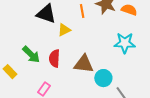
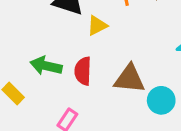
green arrow: (31, 55) -> (46, 66), turned 150

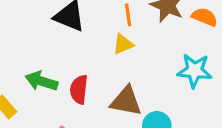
yellow triangle: (97, 26) -> (123, 44), moved

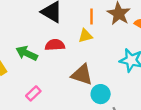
red semicircle: (79, 89) -> (55, 45), moved, turned 72

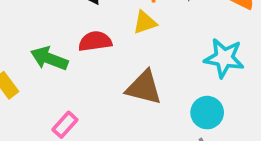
cyan circle: (101, 94) -> (207, 113), moved

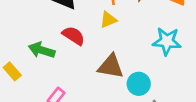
red semicircle: (95, 41) -> (74, 36), turned 45
cyan circle: (207, 113) -> (139, 84), moved

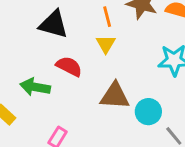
yellow triangle: (108, 20) -> (106, 44), turned -30

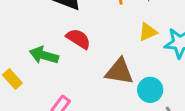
yellow triangle: (106, 44) -> (148, 32), moved, turned 30

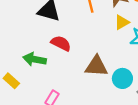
yellow triangle: (148, 32) -> (122, 22), moved

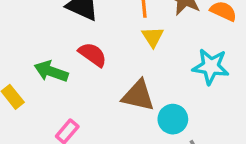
yellow triangle: (122, 22) -> (153, 37), moved, turned -42

